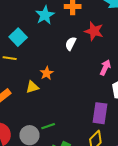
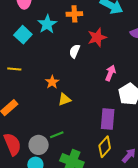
red star: (94, 31) -> (97, 37), turned -30
cyan square: (18, 37) -> (23, 35), moved
yellow triangle: (32, 87) -> (64, 99), moved

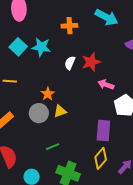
cyan star: (47, 24) -> (41, 47), moved, turned -30
red star: (97, 37) -> (91, 62), moved
pink arrow: (110, 73) -> (106, 85), turned -91
gray circle: (39, 145) -> (39, 113), moved

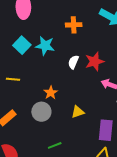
yellow triangle: (60, 111) -> (78, 112), moved

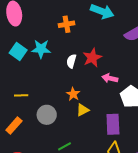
yellow line: (13, 79) -> (21, 95), moved
orange star: (51, 93) -> (73, 94), moved

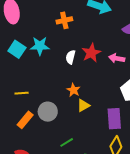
pink arrow: (110, 78) -> (117, 58), moved
orange rectangle: (14, 126) -> (25, 120), moved

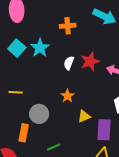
cyan star: (40, 46) -> (40, 48), turned 30
yellow triangle: (83, 105) -> (84, 116), moved
orange rectangle: (25, 120) -> (24, 133), moved, turned -36

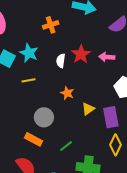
yellow line: (16, 92) -> (29, 80), moved
orange rectangle: (24, 133) -> (33, 139), turned -60

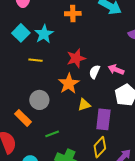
red star: (81, 54) -> (76, 58), moved
pink arrow: (107, 57) -> (116, 70), moved
white semicircle: (61, 61) -> (94, 72), moved
orange star: (67, 93) -> (69, 84), size x1.5

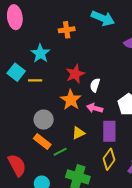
cyan square: (21, 33) -> (16, 72), moved
pink arrow: (116, 70) -> (95, 108), moved
yellow triangle: (84, 105) -> (78, 133), moved
orange rectangle: (23, 118) -> (42, 142), moved

